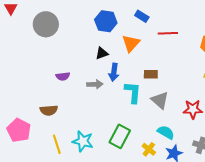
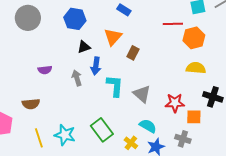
blue hexagon: (106, 21) -> (75, 19), moved
red line: (168, 33) -> (173, 24), moved
brown rectangle: (151, 74) -> (133, 53), moved, turned -64
gray arrow: (95, 84) -> (77, 78), turned -105
green rectangle: (120, 136) -> (102, 130), turned -65

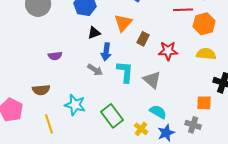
gray arrow: (77, 78) -> (95, 70), moved, turned 140
red star: (175, 103) -> (168, 51), moved
cyan star: (65, 135) -> (75, 105), moved

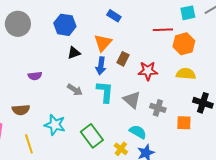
blue arrow: (106, 52) -> (101, 66), moved
gray cross: (193, 125) -> (158, 108), moved

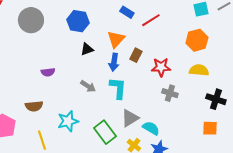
red line: (163, 30) -> (151, 20), moved, turned -30
gray triangle: (132, 100) -> (130, 118), moved, turned 48
gray cross: (158, 108) -> (170, 93), moved
orange square: (184, 123) -> (210, 128), moved
cyan star: (55, 125) -> (68, 121), turned -30

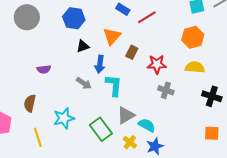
blue arrow: (114, 62) -> (100, 64), moved
brown semicircle: (34, 106) -> (30, 103), turned 108
orange square: (210, 128) -> (212, 133), moved

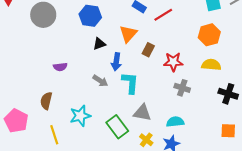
gray triangle: (126, 115) -> (142, 113), turned 42
cyan semicircle: (147, 125) -> (175, 122), moved, turned -36

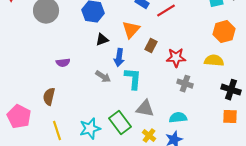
orange hexagon: (209, 35) -> (224, 32), moved
cyan star: (80, 116) -> (90, 129), moved
orange square: (228, 131) -> (230, 117), moved

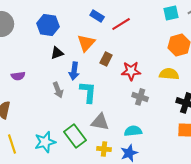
gray arrow: (103, 77) -> (58, 90), turned 35
yellow cross: (149, 136) -> (104, 149), turned -32

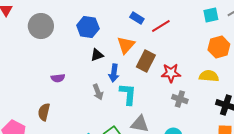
brown rectangle: (106, 59) -> (146, 61), size x1.5

